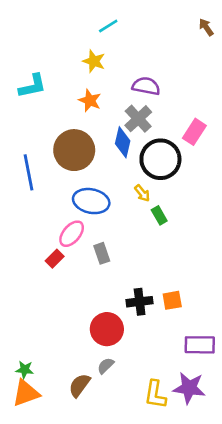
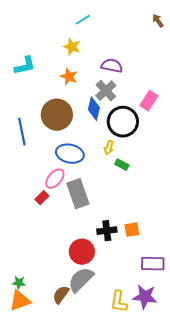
yellow arrow: (142, 193) -> (109, 148), turned 56
green rectangle: (159, 215) -> (122, 165), turned -32
gray rectangle: (102, 253) -> (78, 194), size x1.8
gray semicircle: (106, 366) -> (81, 280), size x2.0

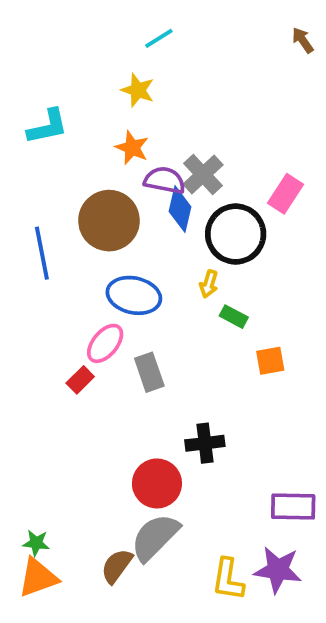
purple semicircle: (112, 66) -> (165, 180), moved
gray rectangle: (78, 194) -> (149, 372), size x0.7
orange square: (132, 230) -> (270, 361), moved

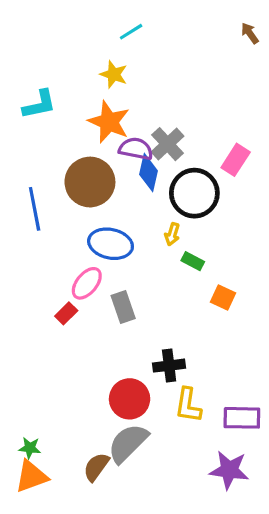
orange star: (132, 148) -> (109, 122), size x1.5
orange square: (270, 361) -> (223, 298), turned 35
yellow L-shape: (228, 579) -> (188, 405), moved

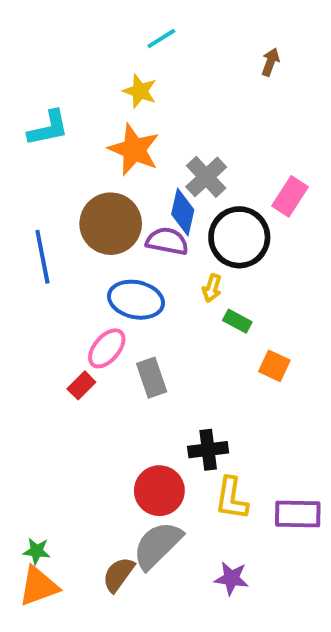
brown arrow: (250, 33) -> (270, 62), moved, turned 55
purple semicircle: (136, 149) -> (167, 241), moved
purple star: (229, 470) -> (231, 578), moved, size x0.7

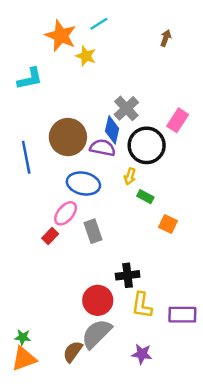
orange star: (134, 150) -> (61, 36), moved

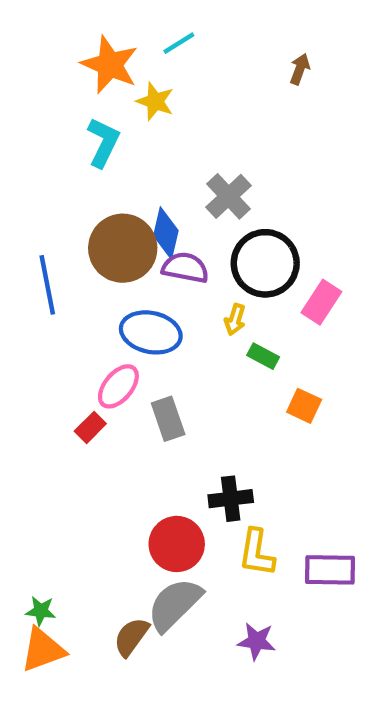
cyan L-shape: (30, 79) -> (103, 142), moved, turned -52
pink rectangle: (178, 120) -> (321, 302), moved
blue diamond: (112, 130) -> (166, 233), moved

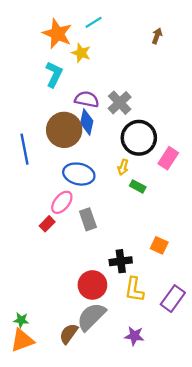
purple semicircle: (185, 268) -> (87, 99), moved
orange square: (304, 406) -> (159, 245), moved
purple rectangle: (330, 570) -> (173, 299), turned -55

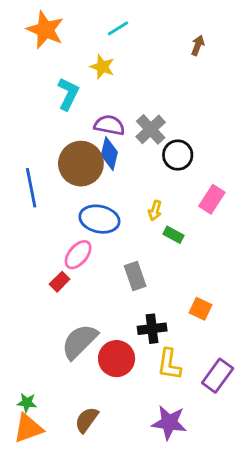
orange star: (57, 34) -> (45, 30), moved
black circle: (139, 138) -> (178, 155), moved, size x0.7
gray rectangle: (88, 219) -> (135, 276), moved
gray semicircle: (91, 317) -> (80, 341), moved
purple star: (134, 336) -> (169, 423), size x1.4

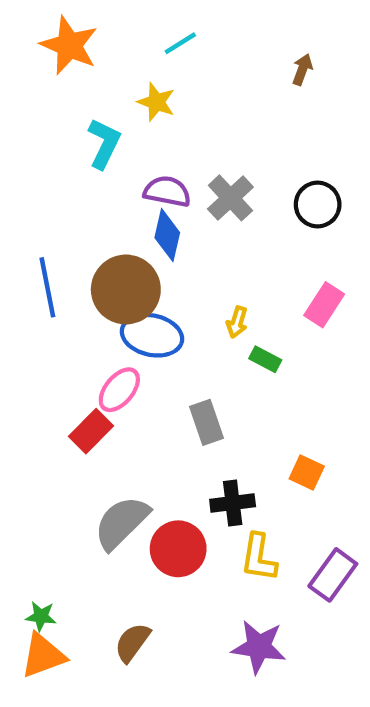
black circle: (178, 155) -> (318, 204), moved
brown circle: (81, 164) -> (126, 289), moved
red rectangle: (60, 282) -> (91, 431), size x1.4

